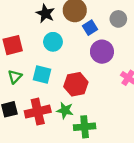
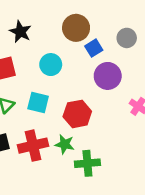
black star: (45, 13) -> (20, 32), moved

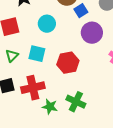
green star: (65, 144) -> (50, 107), moved
green cross: (87, 163) -> (76, 102), turned 30

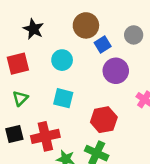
cyan square: (37, 54) -> (63, 98), moved
red hexagon: (68, 63) -> (104, 120), moved

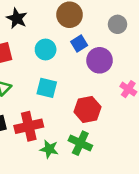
blue square: (103, 45) -> (79, 44), moved

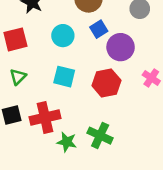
red hexagon: (88, 109) -> (106, 83), moved

